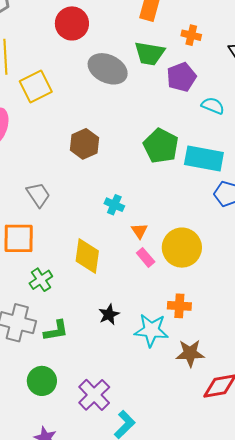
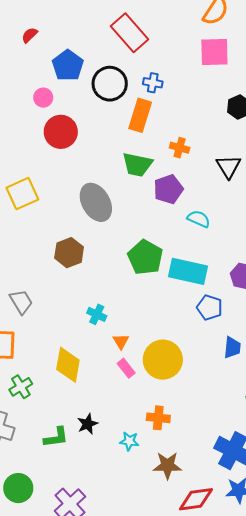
gray ellipse: (108, 69) -> (96, 202), moved, turned 33
cyan star: (151, 330) -> (129, 441), size x0.6
green L-shape: (56, 331) -> (56, 437), moved

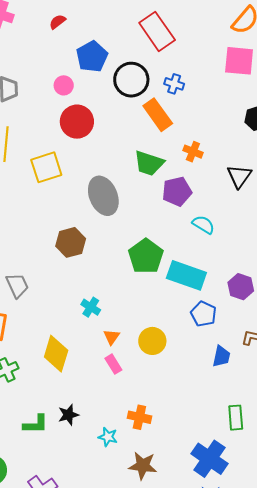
orange rectangle: (140, 115) -> (158, 115), turned -60
yellow square: (22, 194) -> (46, 167), moved
yellow circle: (163, 360) -> (152, 341), moved, size x0.7

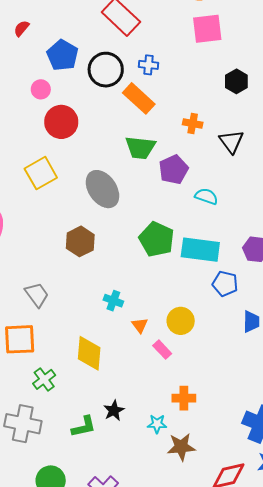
orange cross: (193, 152) -> (193, 124), moved
pink rectangle: (113, 364) -> (162, 350), moved
brown star: (143, 466) -> (181, 447), moved

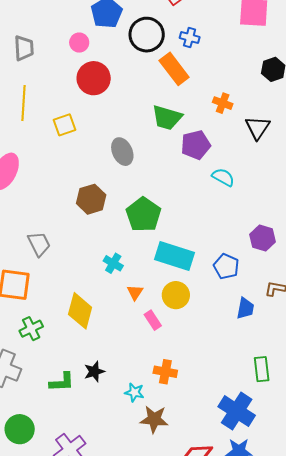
yellow square: (41, 173) -> (64, 125), size x0.7
gray ellipse: (102, 189) -> (122, 152), size x0.7
green pentagon: (157, 239) -> (143, 215), moved
cyan rectangle: (200, 250) -> (175, 256), moved

